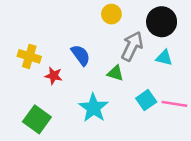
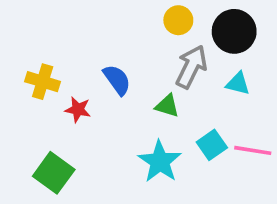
yellow circle: (111, 14) -> (178, 20), moved
cyan star: (93, 108) -> (160, 162), moved

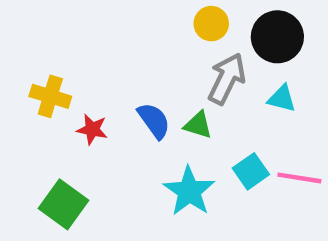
blue semicircle: (117, 80) -> (154, 121), moved

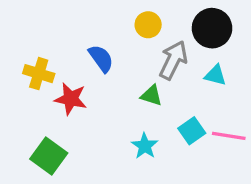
yellow circle: (211, 24) -> (148, 25), moved
blue semicircle: (154, 121) -> (101, 58), moved
red star: (92, 129) -> (71, 99), size x1.4
cyan star: (189, 191) -> (145, 146), size x0.7

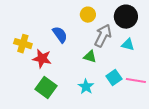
green square: (49, 156) -> (46, 88), moved

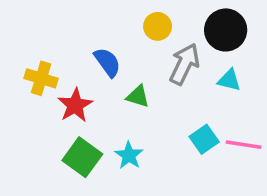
green triangle: (90, 57) -> (138, 96), moved
red star: (42, 59) -> (75, 105), turned 30
cyan star: (86, 87) -> (129, 155), moved

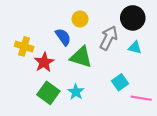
yellow circle: (158, 26) -> (80, 19), moved
green triangle: (138, 96) -> (81, 57), size x1.6
pink line: (244, 145) -> (141, 98), moved

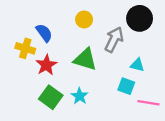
blue semicircle: (63, 37) -> (44, 33), moved
cyan triangle: (135, 47) -> (137, 65), moved
cyan square: (120, 82) -> (126, 86), turned -35

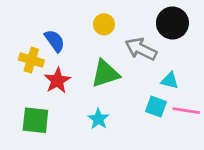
gray arrow: (114, 39) -> (141, 49), turned -90
green triangle: (85, 59) -> (105, 74), turned -35
green square: (51, 97) -> (35, 120), moved, turned -30
pink line: (148, 103) -> (186, 111), moved

